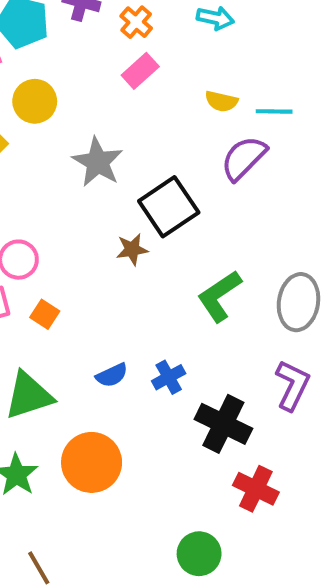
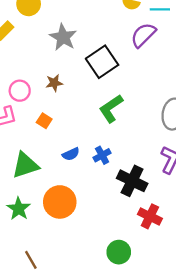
brown star: (132, 249) -> (54, 83), moved
green L-shape: (219, 296) -> (111, 108), moved
orange square: (45, 314) -> (44, 121), moved

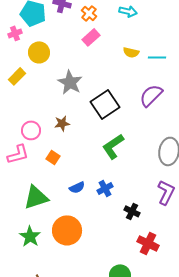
purple semicircle: (143, 35) -> (151, 95), moved
black cross: (132, 181) -> (132, 211), size x0.6

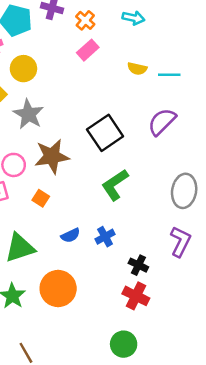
gray star: (70, 82) -> (28, 114), moved
brown star: (62, 123) -> (52, 156), size x1.8
red cross: (148, 243) -> (136, 296), moved

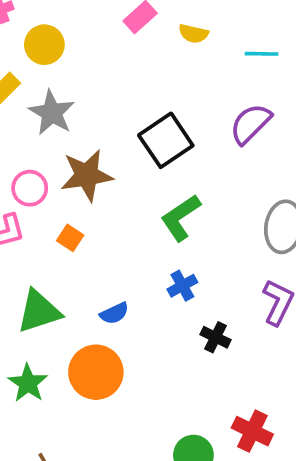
yellow semicircle: (137, 69) -> (193, 34), moved
blue semicircle: (70, 235) -> (114, 313), moved
blue cross: (105, 237) -> (182, 286), moved
red cross: (136, 296) -> (252, 431), moved

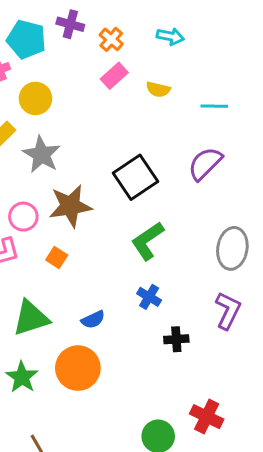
blue cross: (182, 286) -> (149, 297), turned -30
black cross: (216, 337) -> (176, 339), turned -30

